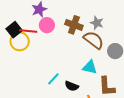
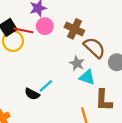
gray star: (97, 23) -> (77, 63), moved
black semicircle: (72, 86) -> (32, 94), moved

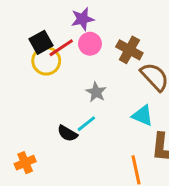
red line: (24, 30) -> (61, 48), turned -48
gray star: (77, 63) -> (96, 92), moved

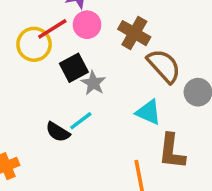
black square: (41, 42) -> (74, 68), moved

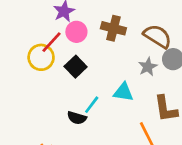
brown semicircle: (164, 66) -> (158, 36), moved
gray star: (93, 83) -> (148, 67), moved, turned 30
cyan triangle: (148, 112) -> (123, 92), moved

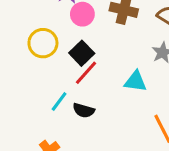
red line: (51, 42) -> (86, 73), moved
cyan line: (92, 105) -> (59, 102), moved

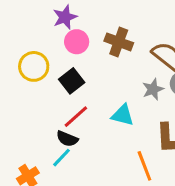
red line: (86, 73) -> (76, 117), moved
cyan line: (59, 102) -> (62, 158), moved

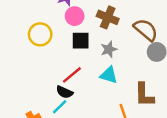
black square: (72, 81) -> (81, 41), moved, turned 36
gray star: (153, 89) -> (109, 49), moved

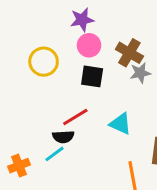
gray star: (109, 49) -> (140, 73), moved
black semicircle: (65, 92) -> (63, 137), turned -35

